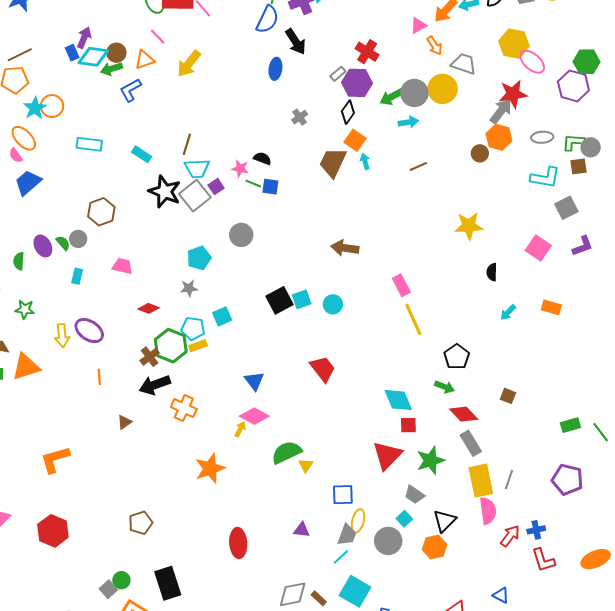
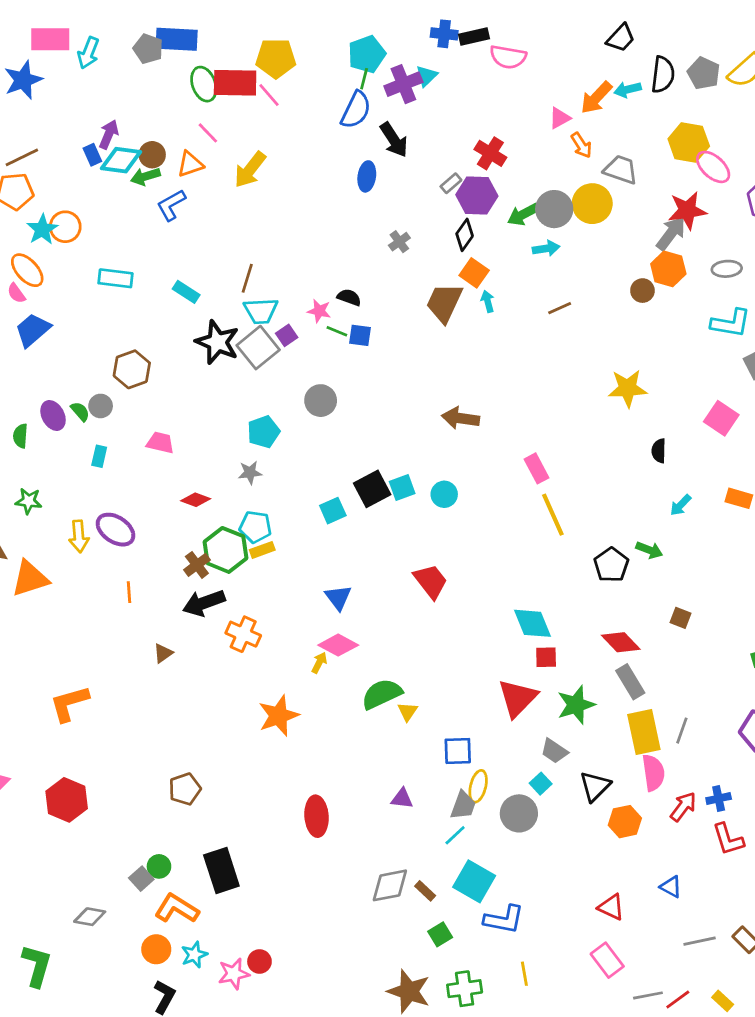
cyan square: (222, 316) -> (333, 511), moved
green arrow: (445, 387) -> (649, 550), moved
orange hexagon: (435, 547) -> (625, 822), moved

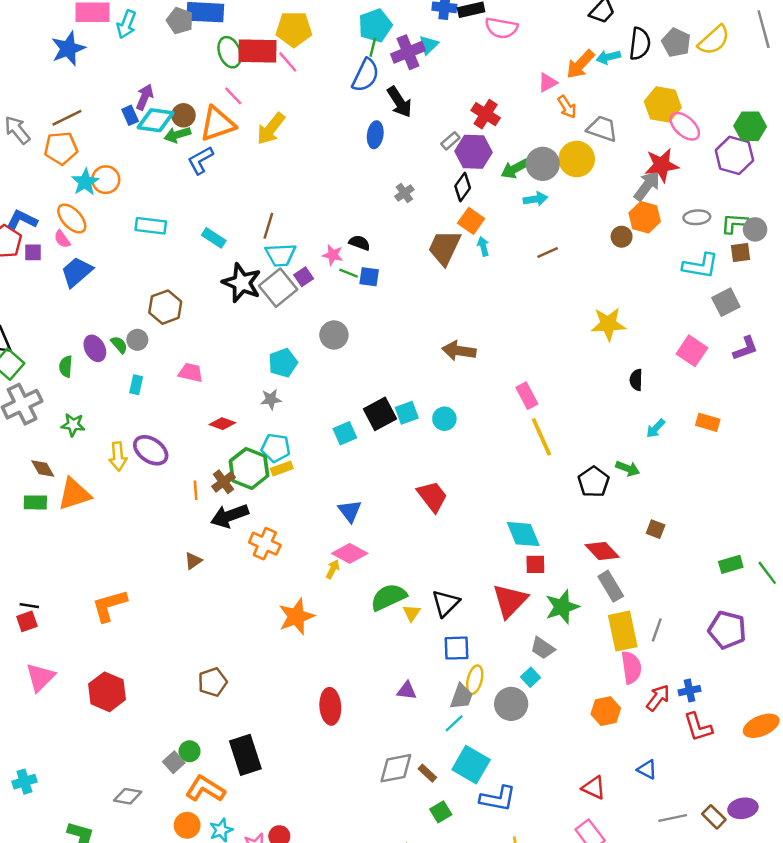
orange triangle: (190, 164) -> (217, 124), size x1.5
orange line: (129, 592) -> (196, 490), moved
black triangle: (595, 786) -> (446, 603), moved

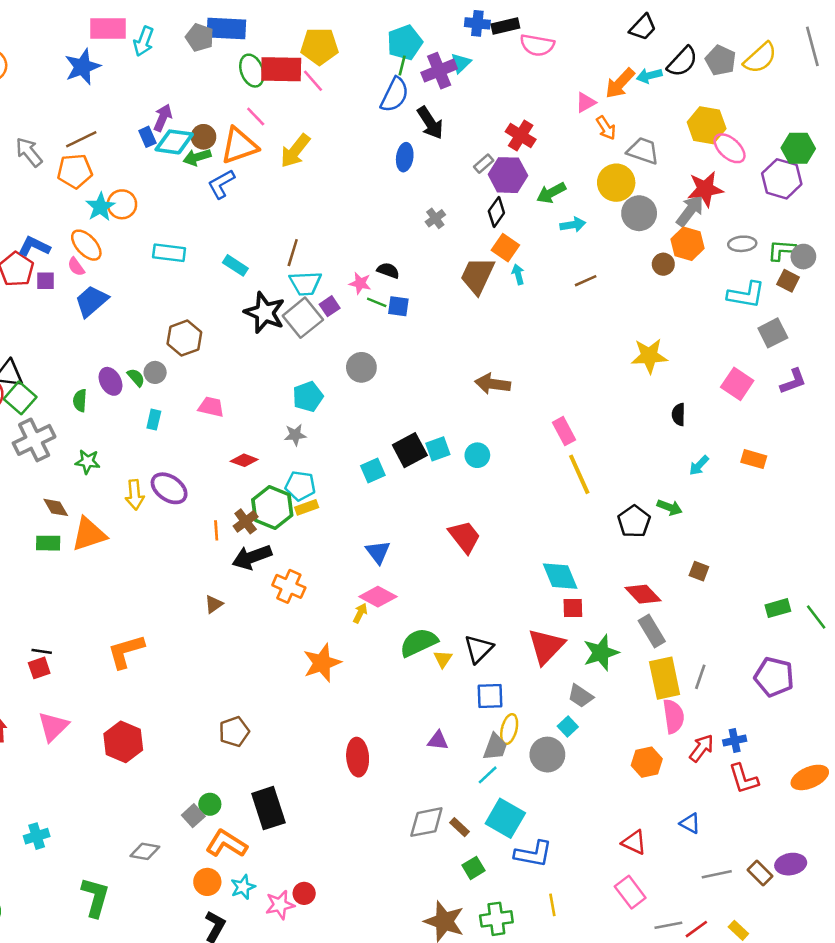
black semicircle: (640, 44) -> (682, 62), turned 36
gray circle: (543, 164) -> (639, 213), moved
brown square: (741, 252) -> (788, 281), turned 35

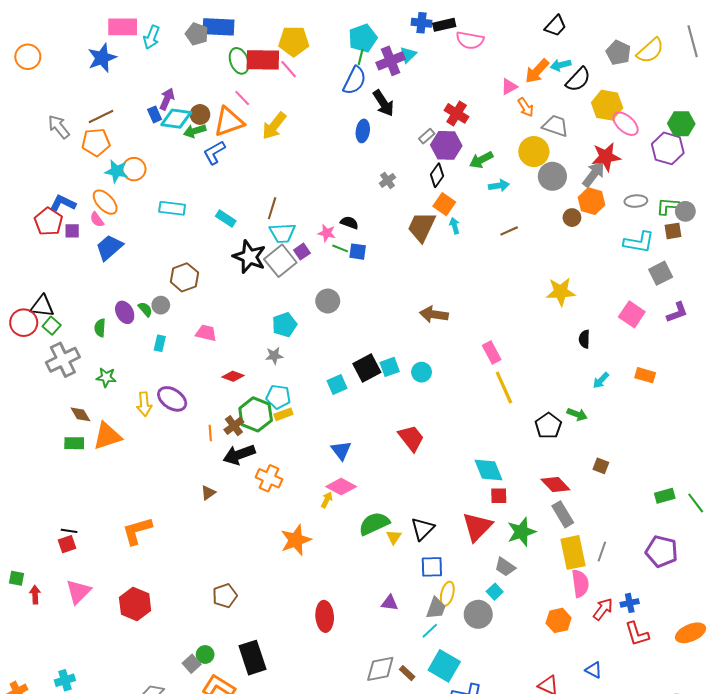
black semicircle: (682, 62) -> (578, 79), moved
cyan star: (100, 207) -> (116, 171), turned -30
brown square: (788, 281) -> (673, 231), turned -36
green square: (20, 398) -> (52, 326), size x0.7

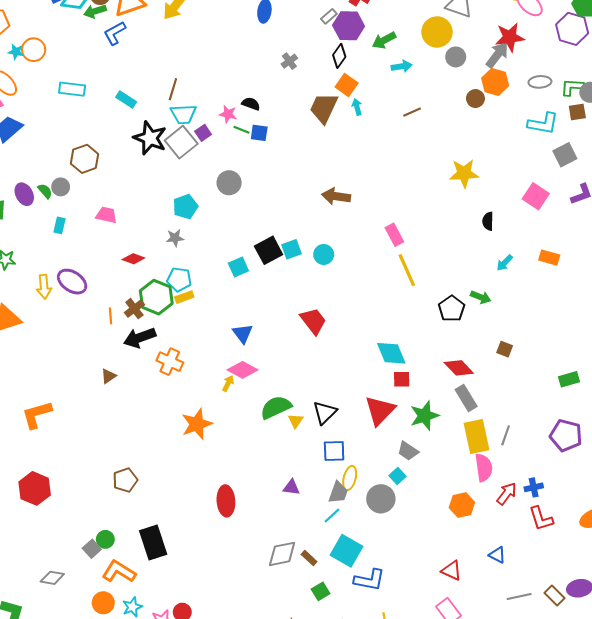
cyan star: (116, 171) -> (16, 52), size x0.7
gray circle: (552, 176) -> (456, 57), size x0.7

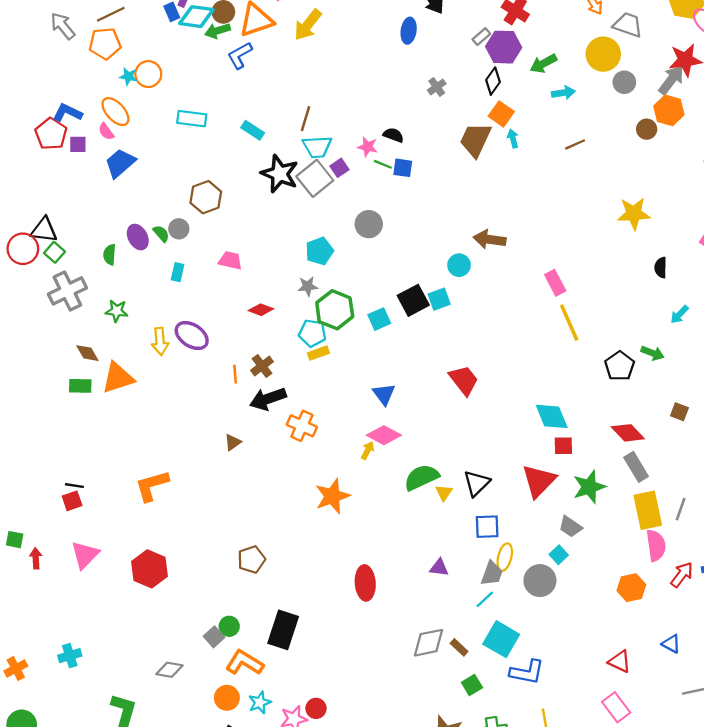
cyan circle: (324, 254) -> (459, 265), moved
green hexagon: (156, 297) -> (335, 310), moved
black rectangle: (153, 542) -> (283, 630), turned 36

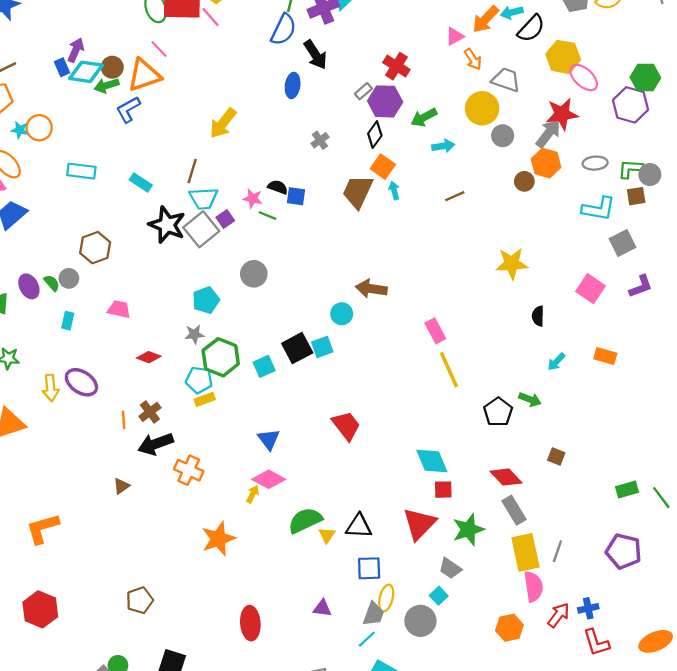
yellow arrow: (308, 25) -> (223, 123), moved
blue square: (403, 168) -> (296, 196), moved
black triangle: (477, 483) -> (359, 526), turned 48

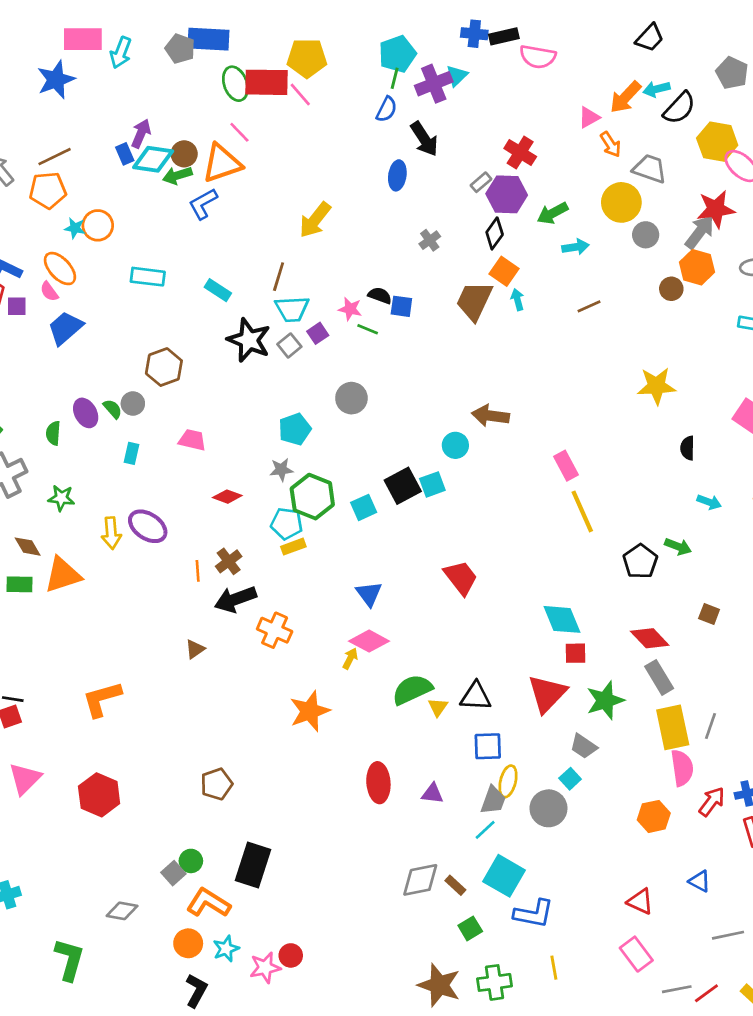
blue semicircle: (283, 30) -> (387, 109), size x0.7
gray square: (201, 229) -> (289, 345), size x0.6
cyan arrow: (556, 362) -> (709, 502), turned -114
red ellipse: (250, 623) -> (378, 783), moved

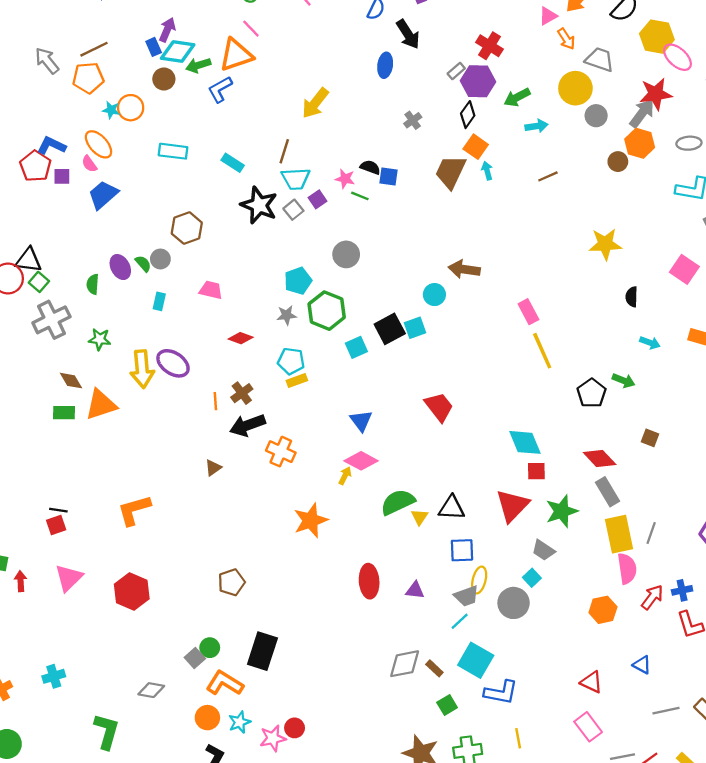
brown circle: (184, 154) -> (164, 79), moved
green hexagon: (312, 497) -> (327, 311), moved
yellow arrow: (111, 533) -> (142, 369), size x1.4
gray trapezoid: (493, 800) -> (467, 596), turned 50

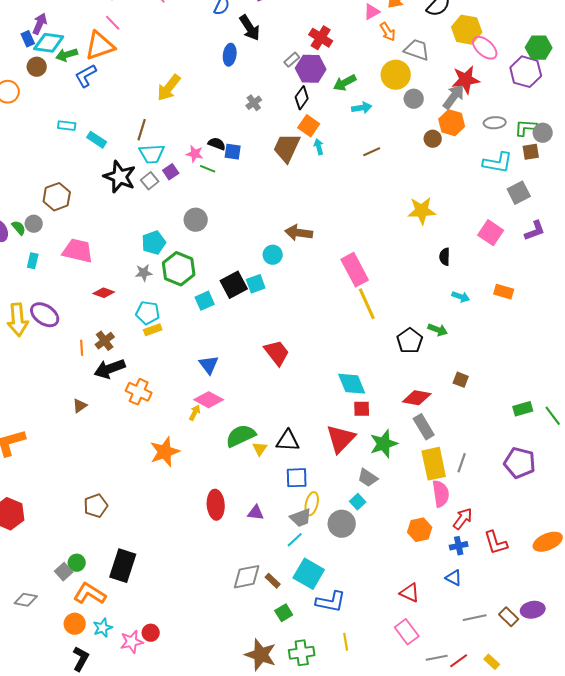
cyan rectangle: (173, 151) -> (67, 126), moved, size x0.7
pink trapezoid: (211, 290) -> (78, 251), size x1.5
pink rectangle: (528, 312) -> (355, 270), size x1.5
red diamond: (600, 458) -> (417, 398), turned -36
blue cross: (682, 590) -> (459, 546), moved

